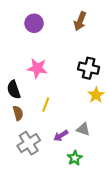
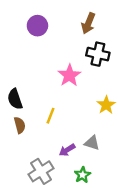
pink star: (37, 68) -> (69, 75), moved, turned 30
black cross: (89, 68) -> (98, 54), moved
gray cross: (29, 143) -> (41, 171), moved

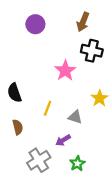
brown semicircle: (20, 125) -> (18, 127), moved
gray triangle: (92, 143) -> (75, 117), moved

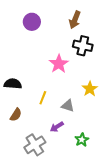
black semicircle: (14, 93) -> (13, 84), turned 114
brown semicircle: (18, 127) -> (16, 115), turned 48
green star: (77, 164) -> (82, 140), moved

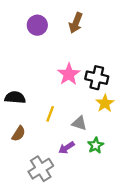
brown arrow: (75, 20) -> (76, 23), moved
black cross: (83, 46) -> (97, 78), moved
green star: (82, 140) -> (96, 145), moved

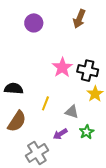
brown arrow: (76, 23) -> (79, 19), moved
brown semicircle: (19, 134) -> (17, 121), size x1.5

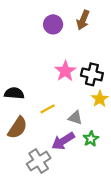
purple circle: (34, 23) -> (53, 24), moved
yellow line: (45, 103) -> (48, 109), turned 40
purple arrow: (60, 134) -> (63, 141), size x1.5

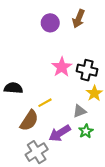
gray triangle: (75, 118) -> (80, 111), moved, turned -40
brown semicircle: (18, 128) -> (29, 121), moved

